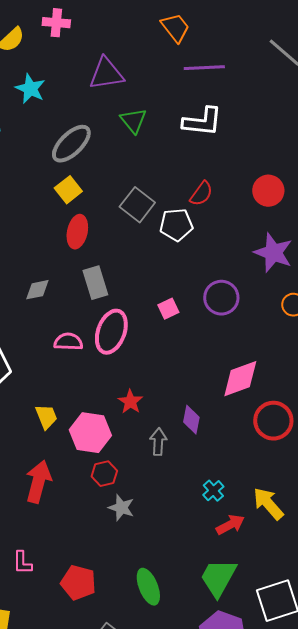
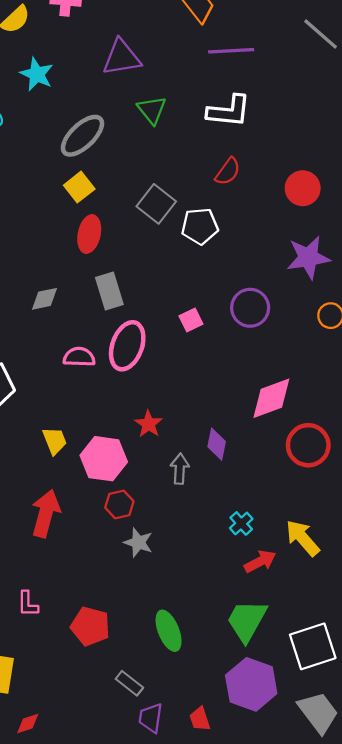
red semicircle: (201, 194) -> (228, 171), moved
purple star: (273, 253) -> (308, 257), turned -30

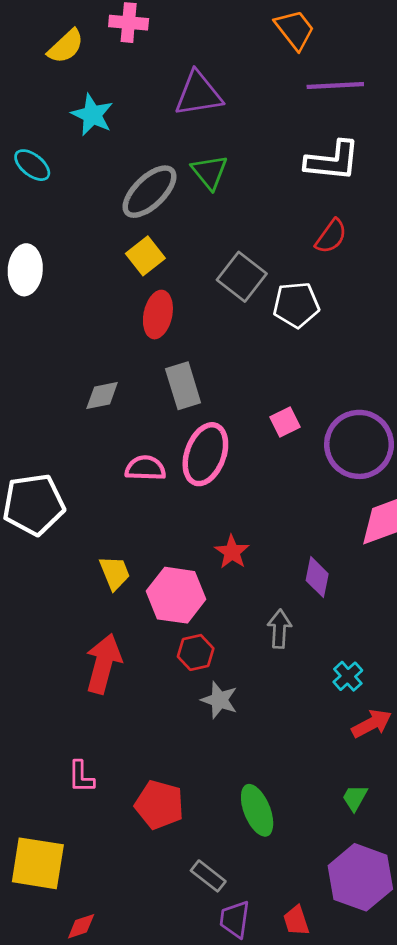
green triangle: (152, 110) -> (210, 172), moved
purple circle: (250, 308) -> (359, 444), moved, size x1.4
gray arrow: (180, 469) -> (279, 629), moved
green trapezoid: (247, 621) -> (355, 798), size x0.5

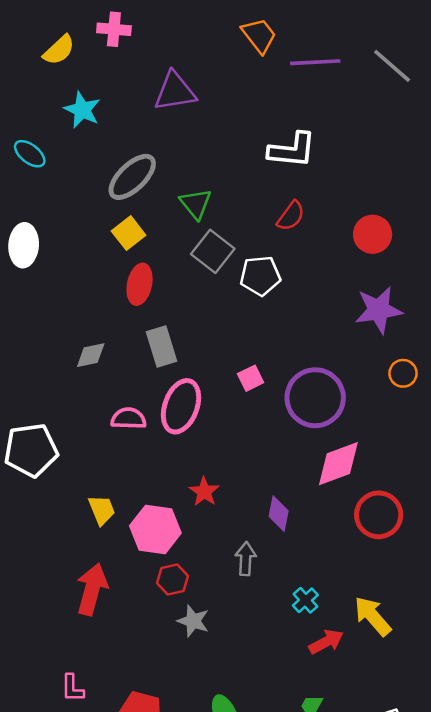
purple line: (335, 85) -> (315, 62), moved
green triangle: (210, 172) -> (196, 204), moved

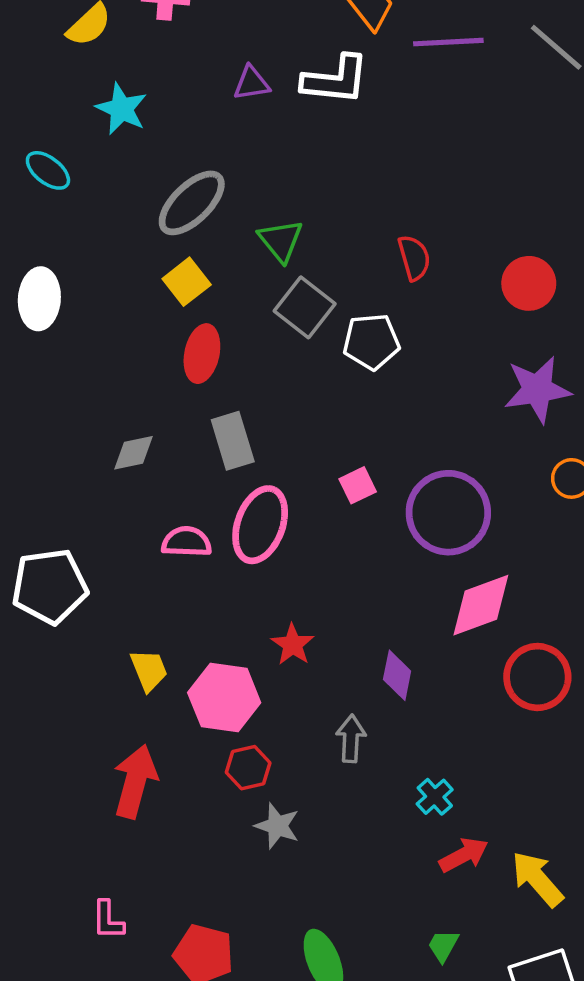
purple triangle: (175, 92) -> (252, 83), size x0.6
white L-shape: (292, 150) -> (335, 80), moved
red semicircle: (291, 216) -> (414, 258), turned -52
yellow arrow: (373, 616) -> (537, 879), moved

